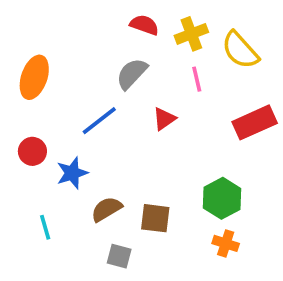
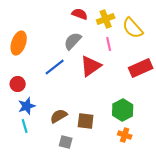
red triangle: (164, 119) -> (91, 66), size x1.6
blue star: (72, 173) -> (27, 106), moved

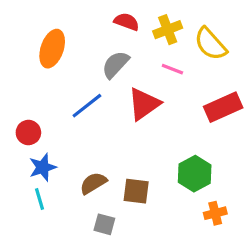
orange ellipse: (19, 43) -> (52, 49), moved
pink line: (109, 44) -> (172, 69), turned -56
orange cross: (125, 135) -> (215, 213), moved, turned -32

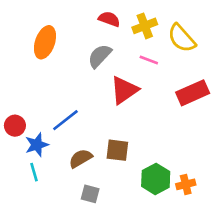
blue line: (87, 106) -> (65, 120), moved
red circle: (28, 132) -> (15, 126), moved
green hexagon: (195, 174) -> (156, 179), moved
brown square: (136, 191) -> (117, 150), moved

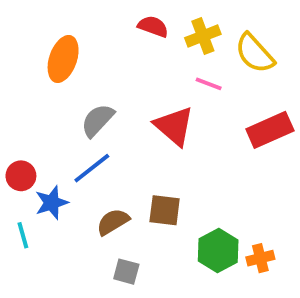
gray semicircle: (100, 56) -> (98, 120), moved
red triangle: (124, 90) -> (174, 126), turned -44
cyan line: (34, 172) -> (23, 235), moved

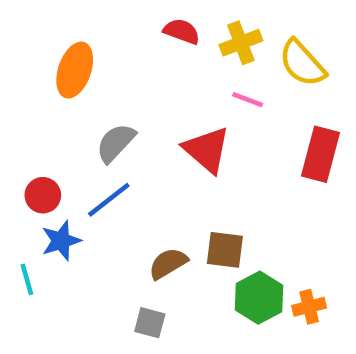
red rectangle: (270, 130) -> (320, 154), turned -51
red circle: (21, 176) -> (43, 195), moved
brown square: (165, 210) -> (225, 250), moved
brown semicircle: (113, 222) -> (168, 263), moved

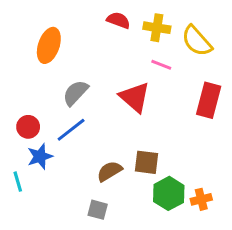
yellow cross: (241, 43) -> (157, 28), turned 30

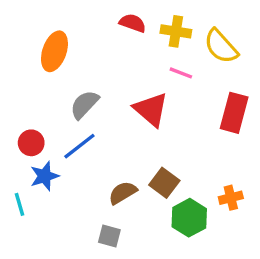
brown square: (146, 162) -> (164, 183), turned 30
orange cross: (201, 199) -> (231, 198), moved

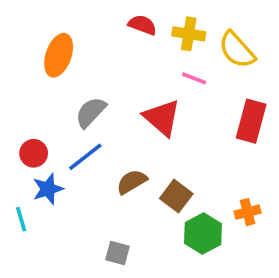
brown semicircle: (123, 193) -> (132, 182), moved

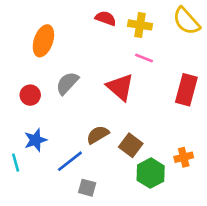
yellow semicircle: (237, 50) -> (186, 21), moved
red circle: (34, 153) -> (30, 95), moved
blue line: (85, 157) -> (70, 161), moved

